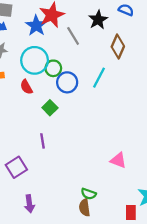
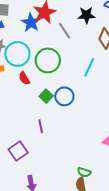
black star: (98, 20) -> (86, 15), turned 30
cyan circle: (35, 60) -> (17, 54), moved
green circle: (53, 68) -> (48, 60), size x1.6
blue circle: (67, 82) -> (64, 96), moved

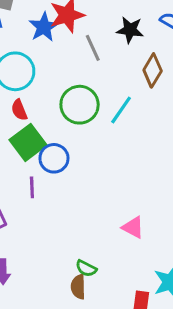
green circle: (48, 60) -> (80, 105), moved
green square: (46, 96) -> (28, 142), moved, size x1.6
blue circle: (64, 96) -> (54, 158), moved

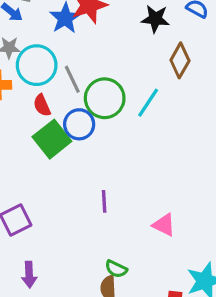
gray line: (93, 48) -> (72, 79), moved
blue circle: (54, 158) -> (79, 124), moved
purple line: (32, 187) -> (104, 201), moved

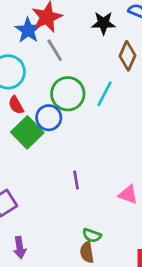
gray line: (72, 79) -> (55, 50), moved

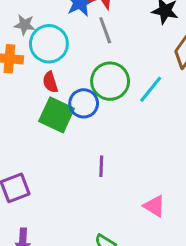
green square: (27, 132) -> (57, 115), turned -32
purple line: (76, 180) -> (101, 166), moved

